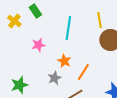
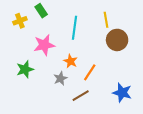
yellow cross: (14, 21) -> (20, 21), turned 32
pink star: (38, 45) -> (44, 45), size x1.5
green star: (19, 85) -> (25, 69), moved

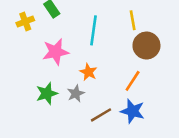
green star: (25, 69) -> (47, 93), moved
orange line: (90, 72) -> (133, 81), moved
blue star: (122, 93) -> (133, 111), moved

